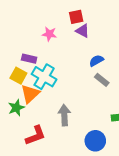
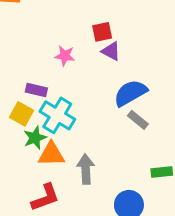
blue semicircle: (96, 61) -> (130, 93), size x1.6
orange triangle: (30, 94) -> (51, 154), moved, turned 42
green star: (16, 108) -> (35, 138), moved

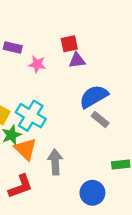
purple triangle: (111, 51) -> (77, 60), turned -36
purple rectangle: (36, 90) -> (13, 48), moved
orange triangle: (51, 154) -> (26, 149), turned 45

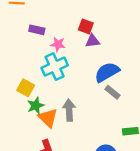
red square: (69, 44) -> (86, 26), turned 32
cyan cross: (31, 116) -> (55, 67), moved, turned 35
gray arrow: (55, 162) -> (69, 110), moved

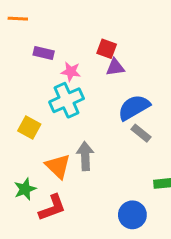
green star: (36, 106) -> (25, 189), moved

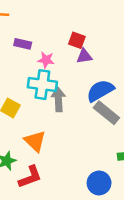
cyan cross: (67, 100) -> (42, 85), turned 32
gray rectangle: (141, 133) -> (106, 113), size x1.5
gray arrow: (85, 156) -> (58, 99), moved

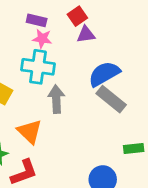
red square: (77, 40) -> (77, 16), turned 35
purple rectangle: (23, 44) -> (37, 20), moved
gray arrow: (58, 99) -> (56, 99), moved

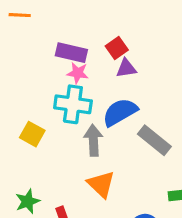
purple rectangle: (37, 20) -> (71, 53), size x1.4
blue semicircle: (104, 74) -> (120, 112), moved
orange triangle: (30, 132) -> (101, 184), moved

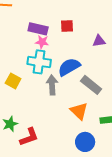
red square: (117, 48) -> (67, 26), turned 32
purple triangle: (126, 68) -> (99, 41), moved
orange triangle: (101, 184) -> (79, 111), moved

